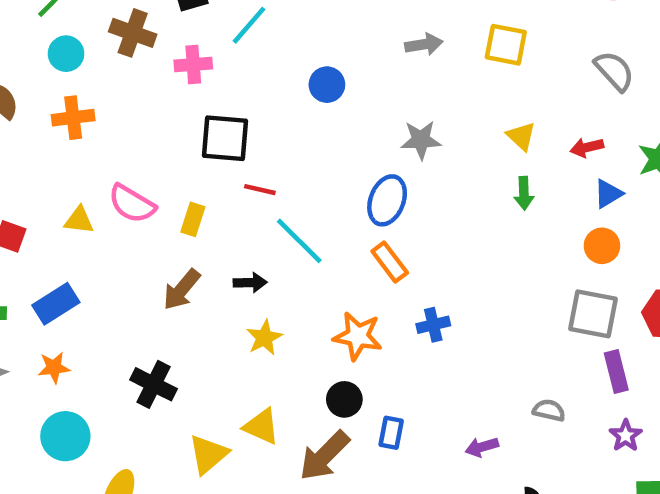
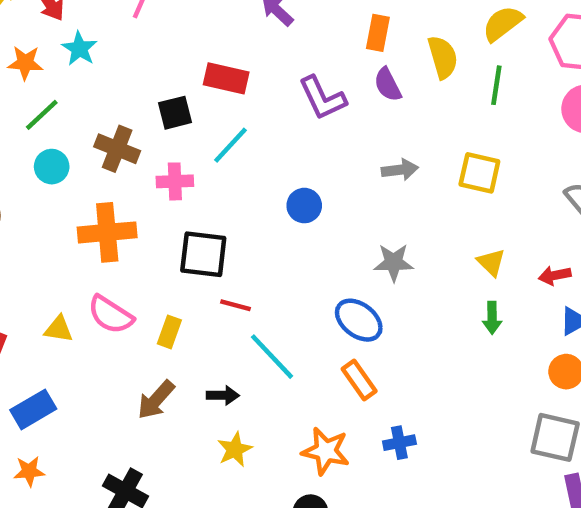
orange cross: (73, 118) -> (107, 232), moved, size x1.4
blue ellipse: (387, 200) -> (359, 320), turned -75

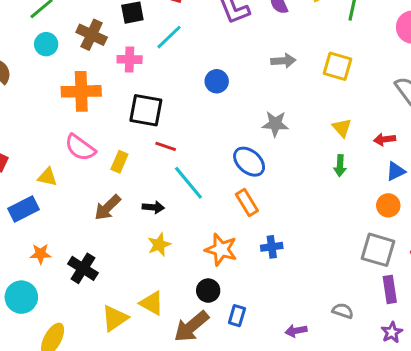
yellow triangle: (59, 329) -> (47, 177), moved
orange star: (29, 471) -> (41, 254), moved

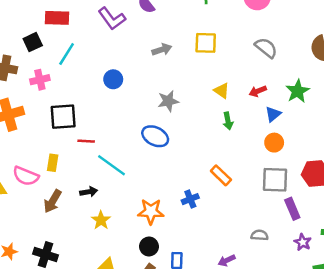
pink semicircle: (80, 148) -> (26, 176), moved
orange rectangle: (247, 203) -> (221, 175), moved

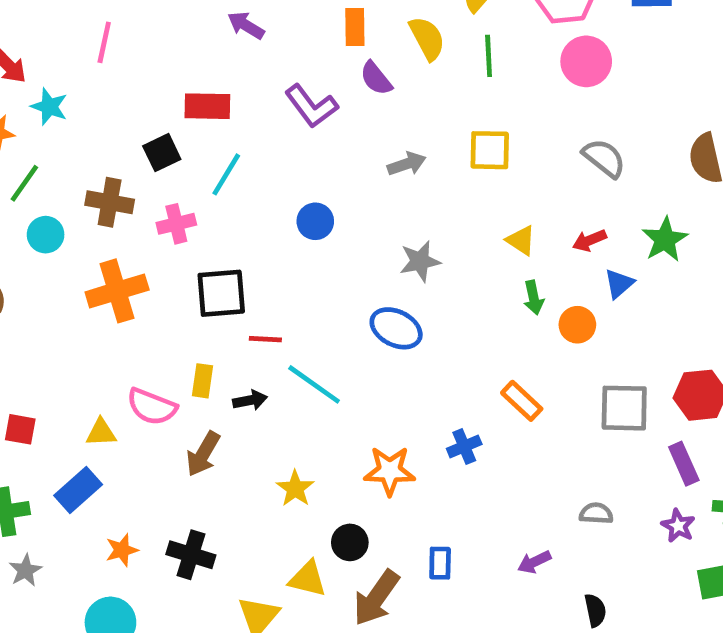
orange circle: (274, 143) -> (577, 325), moved
black arrow: (89, 192) -> (250, 400), moved
purple rectangle: (292, 209) -> (684, 464), moved
black circle: (149, 247) -> (350, 542), moved

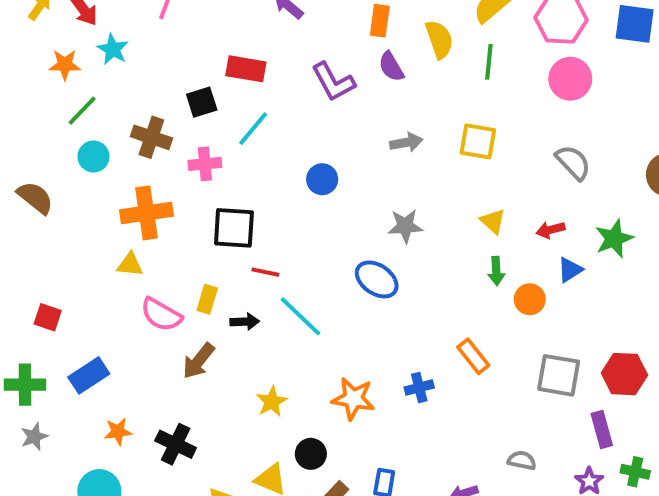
yellow triangle: (101, 432) -> (130, 264), moved

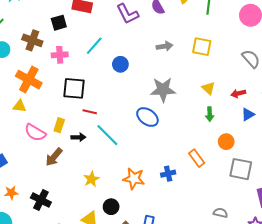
cyan line: (253, 129) -> (94, 46), moved
orange cross: (147, 213) -> (29, 80), turned 35
gray star: (405, 226) -> (163, 90), size x1.4
orange circle: (530, 299) -> (226, 142), moved

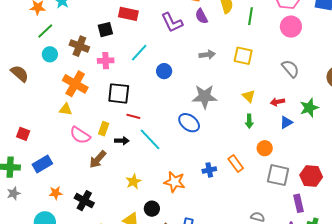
blue cross: (168, 174) -> (209, 170), moved

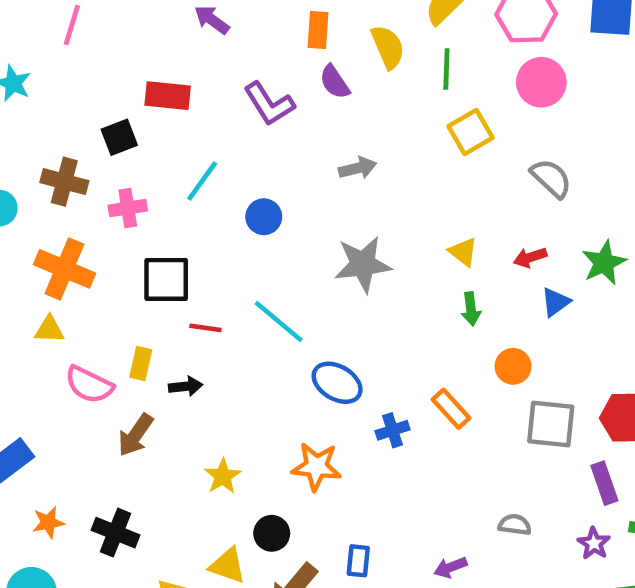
yellow square: (243, 56) -> (471, 132), moved, turned -36
blue ellipse: (189, 123) -> (337, 383), moved
cyan line: (150, 139) -> (279, 322), moved

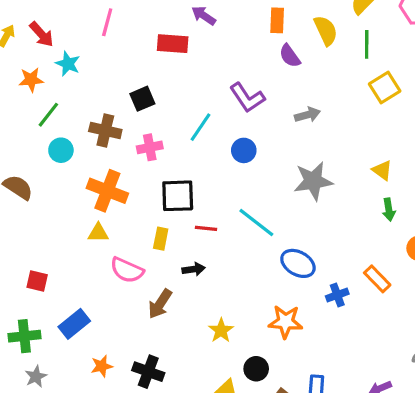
red rectangle: (168, 96) -> (173, 44), moved
purple L-shape: (269, 104) -> (247, 98), moved
yellow rectangle: (141, 364) -> (161, 239), moved

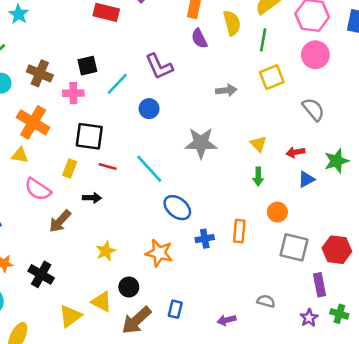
black square: (142, 99) -> (87, 66), moved
gray arrow: (308, 115) -> (226, 90), moved
orange rectangle: (377, 279) -> (239, 231), turned 40

